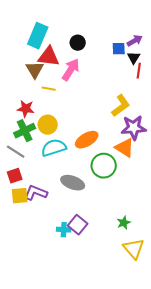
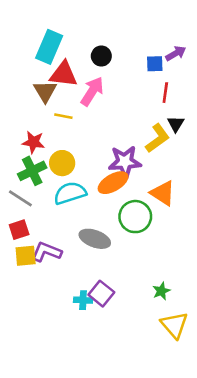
black triangle: (134, 58) -> (176, 124), moved
red line: (139, 71) -> (165, 93), moved
purple star: (134, 128) -> (125, 162), moved

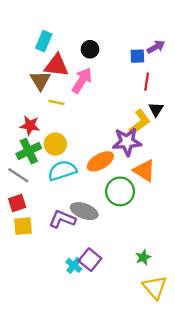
cyan rectangle: (49, 47) -> (44, 41), size x0.7
purple star: (125, 162) -> (127, 142), moved
purple L-shape: (46, 252) -> (62, 219), moved
cyan cross: (83, 300) -> (74, 265), turned 35

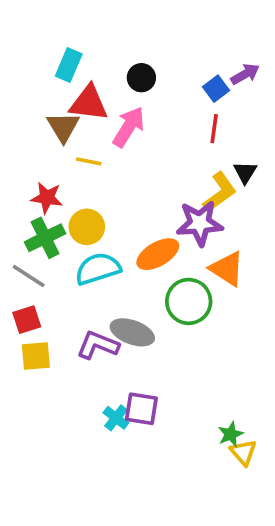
blue square: (137, 56) -> (216, 89), turned -35
red line: (147, 82) -> (214, 129), moved
green star: (143, 257) -> (231, 434), moved
purple square: (90, 260) -> (141, 409), turned -30
yellow triangle: (155, 287) -> (243, 452), size x0.7

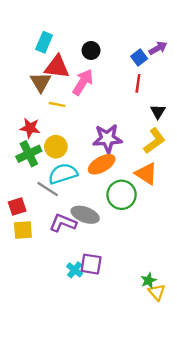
yellow L-shape: (220, 192) -> (154, 141), moved
purple star: (200, 223) -> (107, 138), moved
gray line: (29, 276) -> (48, 189), moved

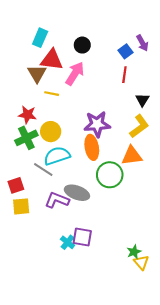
purple arrow: (158, 48) -> (142, 43), turned 91
orange ellipse: (102, 164) -> (92, 147), turned -70
orange triangle: (146, 174) -> (132, 156), turned -40

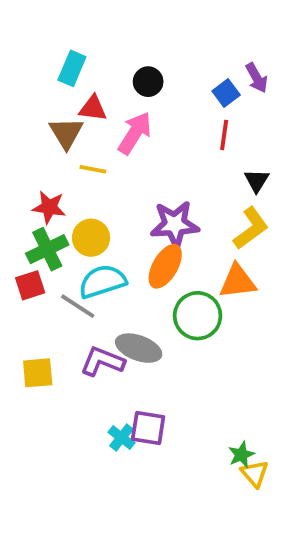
red triangle: (52, 60) -> (93, 108), size x0.7
orange ellipse: (92, 147) -> (165, 266), turned 40
red square: (16, 185) -> (30, 285), moved

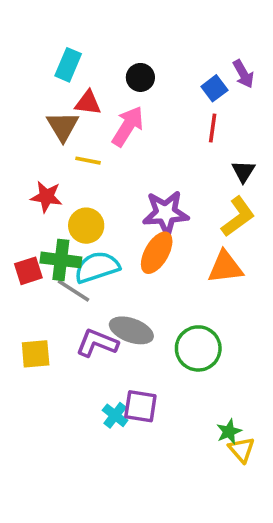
green cross: (47, 249) -> (61, 260), moved, turned 33
green circle: (198, 316) -> (198, 348), moved

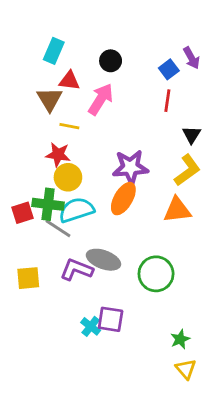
red star: (46, 197) -> (58, 155), moved
yellow triangle: (242, 450) -> (186, 369), moved

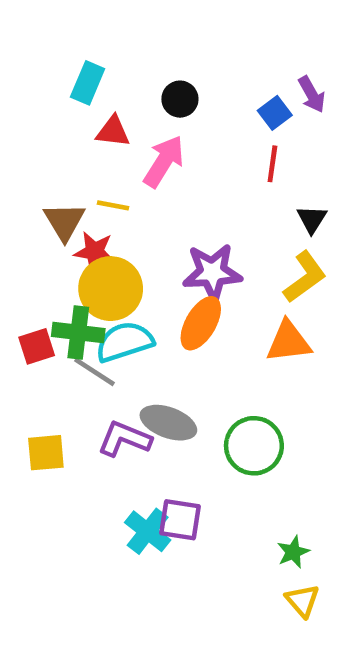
brown triangle: (49, 99) -> (64, 222), moved
yellow circle: (68, 177) -> (111, 289), size x1.4
cyan cross: (91, 326) -> (148, 531), size x1.4

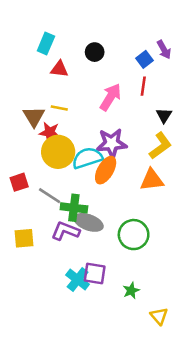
pink arrow: (164, 161) -> (110, 97), moved
green cross: (78, 332) -> (74, 208), moved
cyan semicircle: (124, 342) -> (87, 158), moved
green star: (293, 552) -> (131, 291), moved

